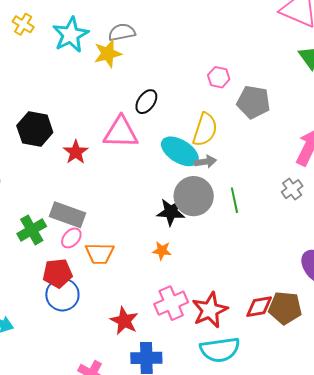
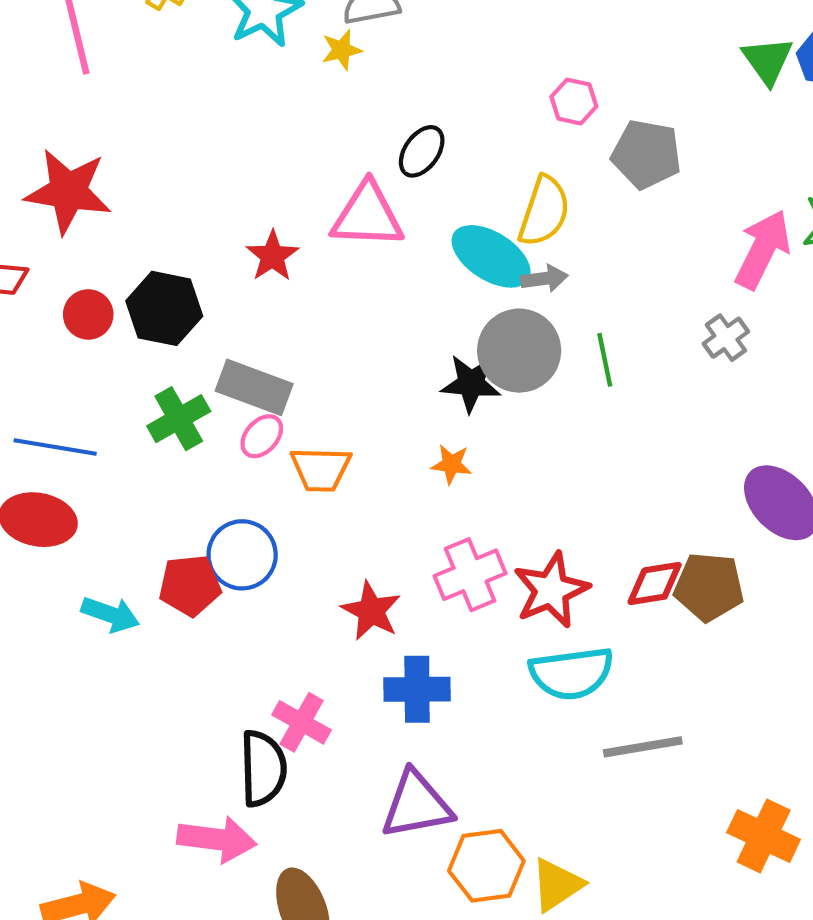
yellow star: (108, 54) -> (341, 50), size x0.7
black hexagon: (35, 129) -> (164, 308), moved
red pentagon: (58, 273) -> (190, 585), moved

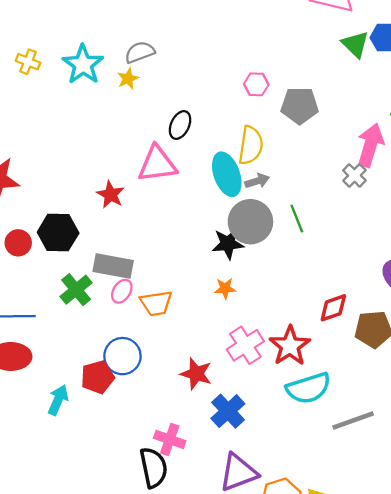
cyan ellipse: (491, 256) -> (227, 174), turned 48
gray cross: (726, 338) -> (354, 175), moved
red diamond: (655, 584) -> (333, 308), moved
cyan arrow: (110, 614) -> (58, 400), turned -76
blue cross: (417, 689) -> (228, 411), turned -32

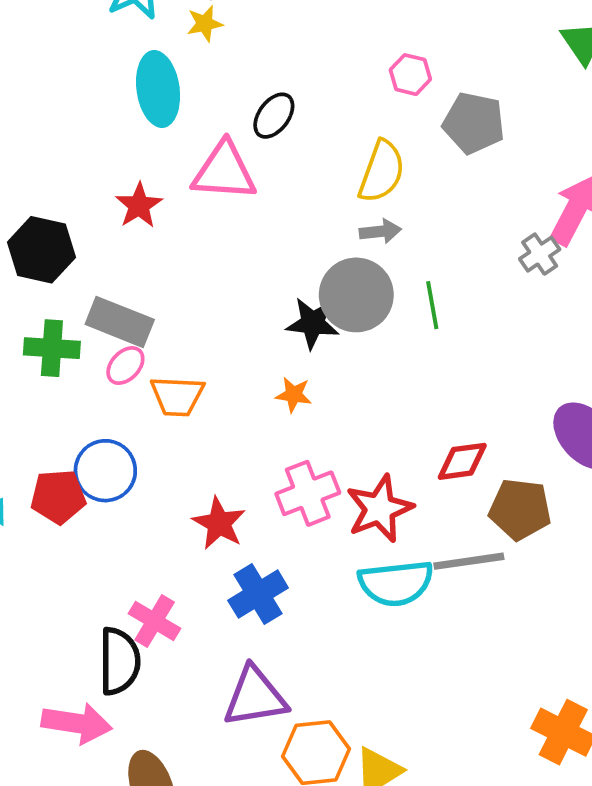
cyan ellipse: (227, 174) -> (158, 89), moved
green cross: (76, 290) -> (52, 348), turned 32
gray line: (353, 421) -> (469, 561), moved

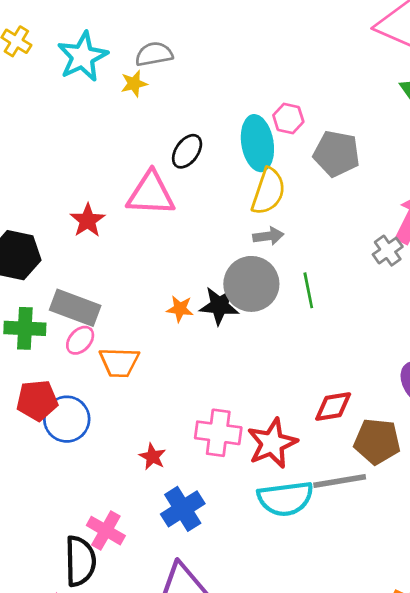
cyan ellipse: (158, 89) -> (257, 143), moved
orange star: (294, 395) -> (180, 309), moved
pink cross: (308, 493) -> (218, 433), turned 30
red pentagon: (58, 497) -> (37, 400), moved
red star: (219, 523) -> (152, 457), size x0.7

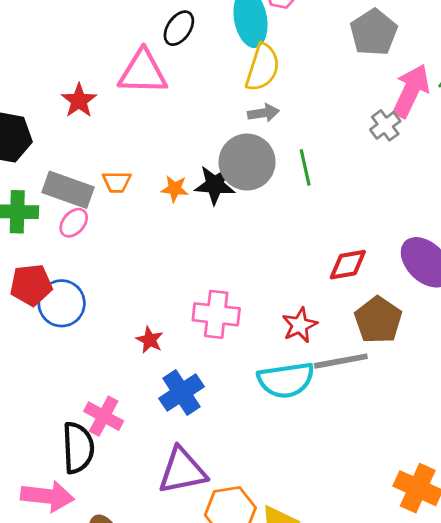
gray pentagon: (336, 154) -> (374, 32), moved, turned 30
orange trapezoid: (119, 362) -> (117, 182), moved, size x0.7
red diamond: (333, 406) -> (348, 265), moved
brown pentagon: (377, 441) -> (378, 320), turned 30
red star: (272, 443) -> (300, 325), moved, size x0.7

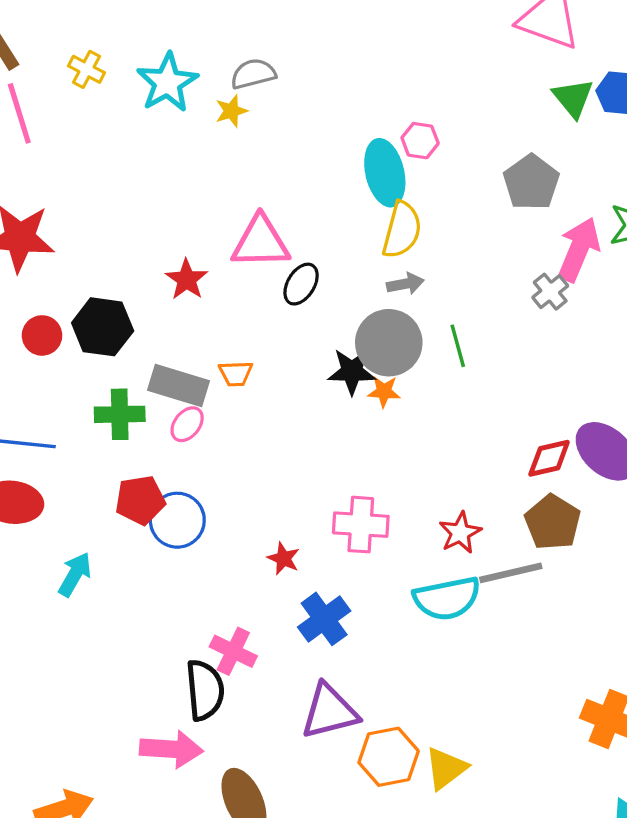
black ellipse: (179, 28) -> (301, 284), moved
orange star: (175, 189) -> (384, 392), moved
red diamond: (348, 265) -> (549, 458), moved

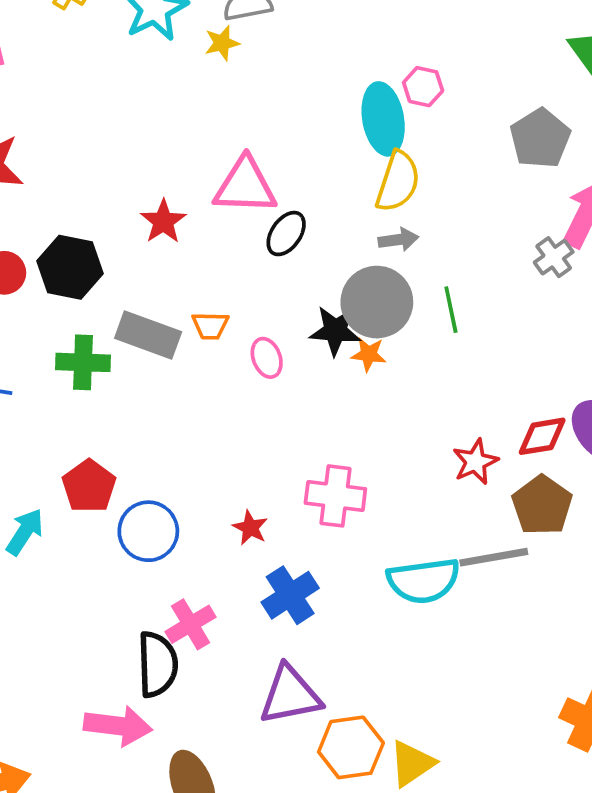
pink ellipse: (187, 424) -> (267, 358), moved, turned -63
red pentagon: (140, 500) -> (89, 486), moved, turned -30
blue circle: (177, 520) -> (148, 531), moved
red star: (460, 533) -> (475, 462), moved
pink cross: (233, 651) -> (190, 624), turned 30

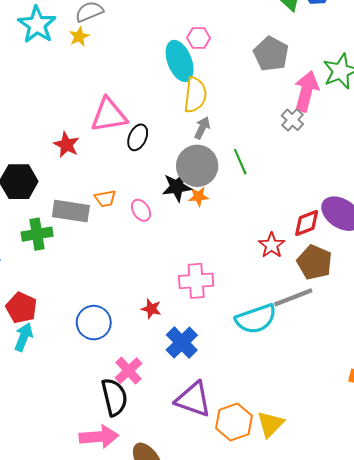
gray arrow: (398, 240) -> (202, 128), turned -45
red pentagon: (89, 486) -> (21, 308), moved
purple triangle: (290, 695) -> (193, 399), turned 42

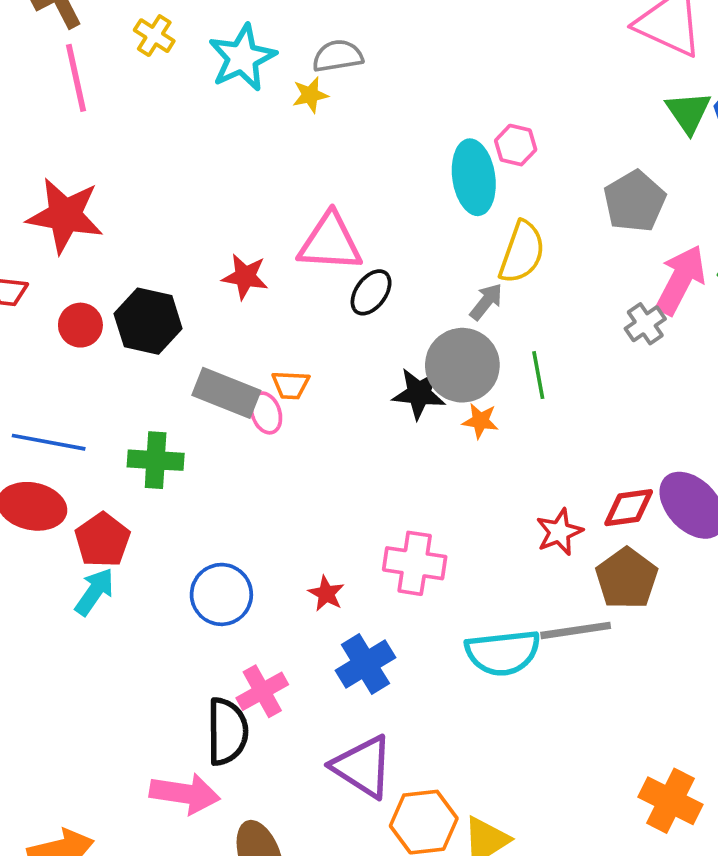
yellow semicircle: (195, 95) -> (522, 252), moved
red star: (66, 145) -> (245, 277), turned -30
orange star: (198, 196) -> (480, 421), moved
pink ellipse: (141, 210) -> (266, 413), moved
green cross: (37, 234) -> (156, 460), moved

